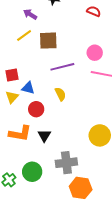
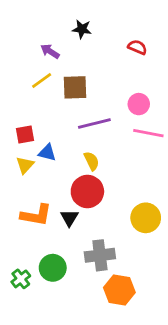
red circle: (36, 109) -> (87, 191), moved, size x1.5

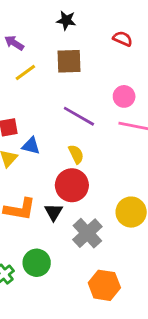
purple arrow: (50, 51) -> (14, 43), moved
brown square: (75, 87) -> (69, 61), moved
purple line: (94, 123) -> (79, 116), turned 44
gray cross: (100, 255) -> (87, 233), moved, turned -36

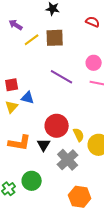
yellow line: (25, 72) -> (32, 40), moved
yellow semicircle: (76, 154) -> (79, 135), moved

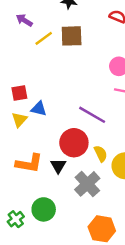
purple line: (62, 77) -> (92, 115), moved

